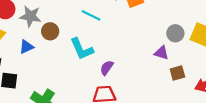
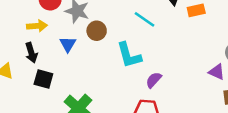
blue triangle: (26, 47) -> (68, 44), turned -42

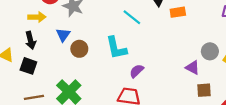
brown circle: (97, 31) -> (79, 49), moved
black square: (43, 79) -> (28, 66), moved

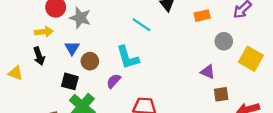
orange rectangle: (178, 12) -> (202, 16), moved
gray circle: (210, 51) -> (224, 41), moved
black square: (28, 66) -> (70, 81), moved
purple semicircle: (137, 71) -> (114, 81), moved

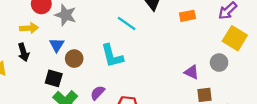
gray circle: (224, 41) -> (219, 63), moved
yellow square: (251, 59) -> (235, 38), moved
purple semicircle: (114, 81) -> (98, 93), moved

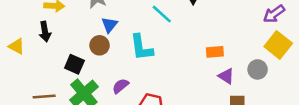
orange rectangle: (187, 16) -> (215, 52), moved
blue triangle: (57, 45) -> (109, 25), moved

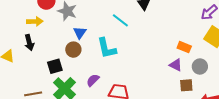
orange rectangle: (215, 52) -> (184, 47), moved, turned 32
black square: (74, 64) -> (55, 66), turned -35
gray circle: (258, 69) -> (200, 67), moved

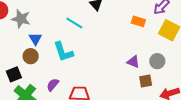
orange rectangle: (184, 47) -> (138, 21), moved

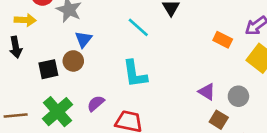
cyan L-shape: (63, 52) -> (135, 74), moved
black square: (14, 74) -> (48, 69), moved
brown square: (146, 81) -> (219, 120), turned 32

